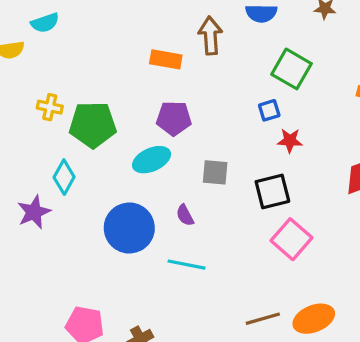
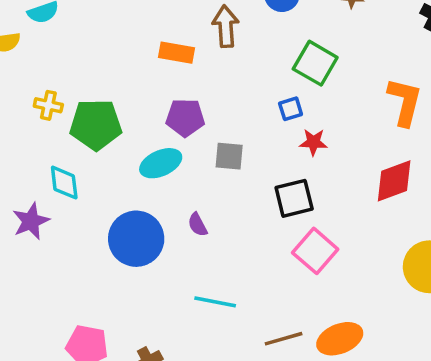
gray square: (215, 172) -> (229, 156), moved
cyan diamond: (64, 177) -> (64, 183), turned -36
cyan line: (187, 265) -> (215, 302), moved

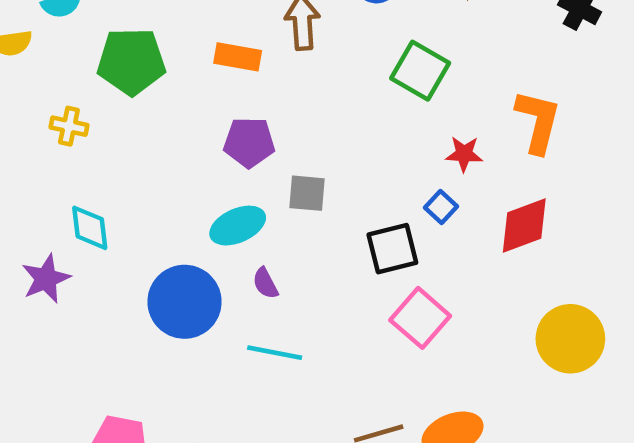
blue square: (291, 109) -> (441, 207), moved, turned -30
green pentagon: (96, 125) -> (131, 61), moved
red star: (313, 142) -> (464, 154), moved
cyan ellipse: (161, 163) -> (238, 226), moved
cyan line: (215, 302) -> (275, 353), moved

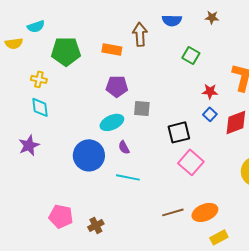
green square: (420, 71) -> (191, 55), size x0.7
blue square: (441, 207) -> (210, 114), moved
cyan diamond: (90, 228) -> (40, 107), moved

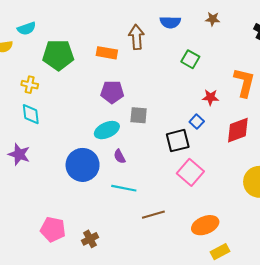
blue square: (210, 114) -> (197, 122), moved
purple star: (29, 145) -> (19, 154), turned -30
brown line: (173, 212) -> (153, 215), moved

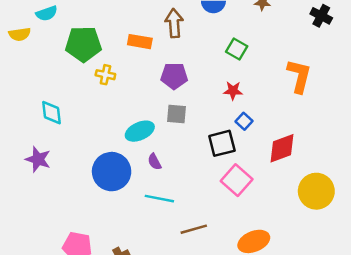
yellow cross: (30, 85) -> (105, 75), moved
purple pentagon: (112, 92) -> (174, 76), moved
red star: (210, 97) -> (233, 91), moved
red diamond: (238, 130) -> (282, 148), moved

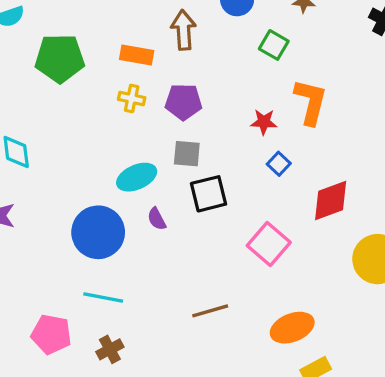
green square: (237, 49) -> (274, 45), moved
yellow cross: (105, 75) -> (132, 98), moved
orange L-shape: (299, 76) -> (311, 102), moved
black square: (222, 143) -> (209, 194), moved
cyan line: (159, 199) -> (103, 298), moved

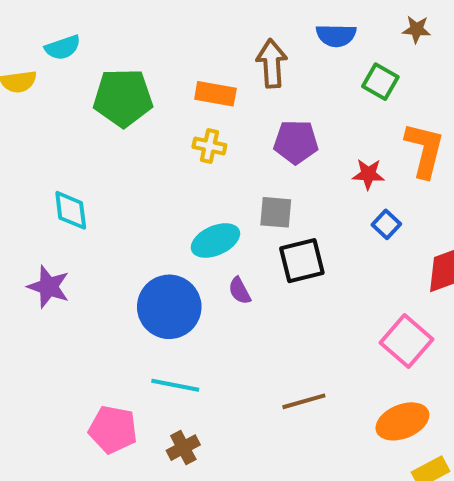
purple pentagon: (183, 102) -> (296, 142), moved
pink square: (269, 244) -> (406, 341), moved

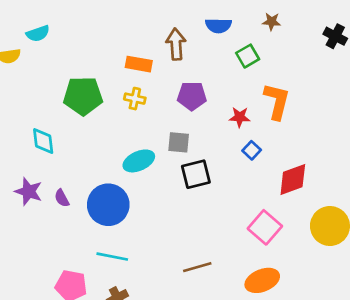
green square: (380, 82) -> (248, 56), turned 30
green pentagon: (123, 98) -> (83, 96), moved
purple semicircle: (240, 291) -> (62, 198), moved

